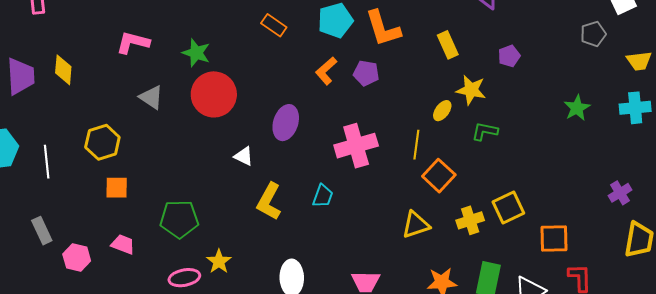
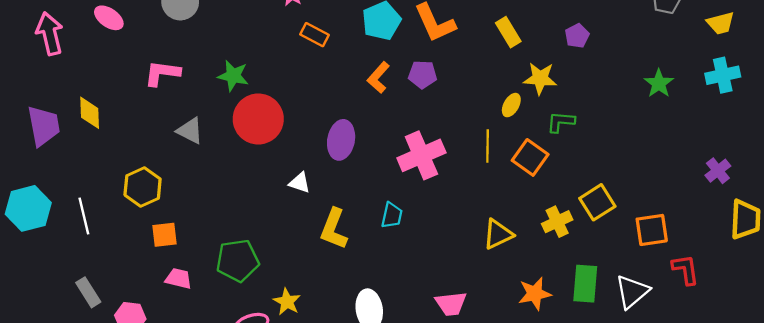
orange square: (439, 176) -> (530, 157), moved
pink trapezoid: (123, 244) -> (178, 279), moved

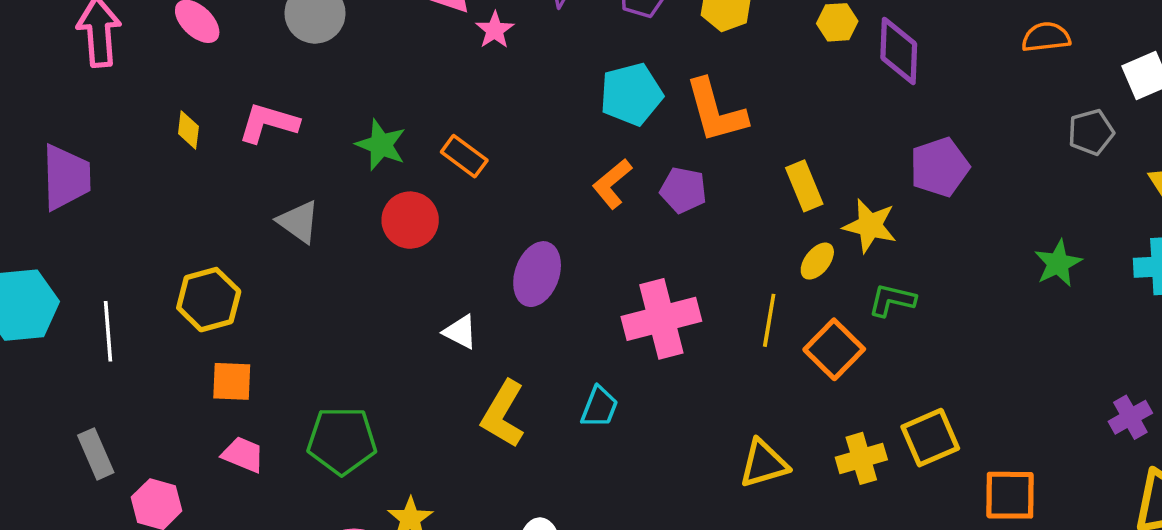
yellow rectangle: (508, 32) -> (804, 186), moved
orange rectangle: (314, 35) -> (464, 156), moved
purple pentagon: (577, 36) -> (939, 167), size x1.5
yellow diamond: (90, 113) -> (188, 130), moved, size x0.7
red circle: (258, 119) -> (410, 220), size x0.7

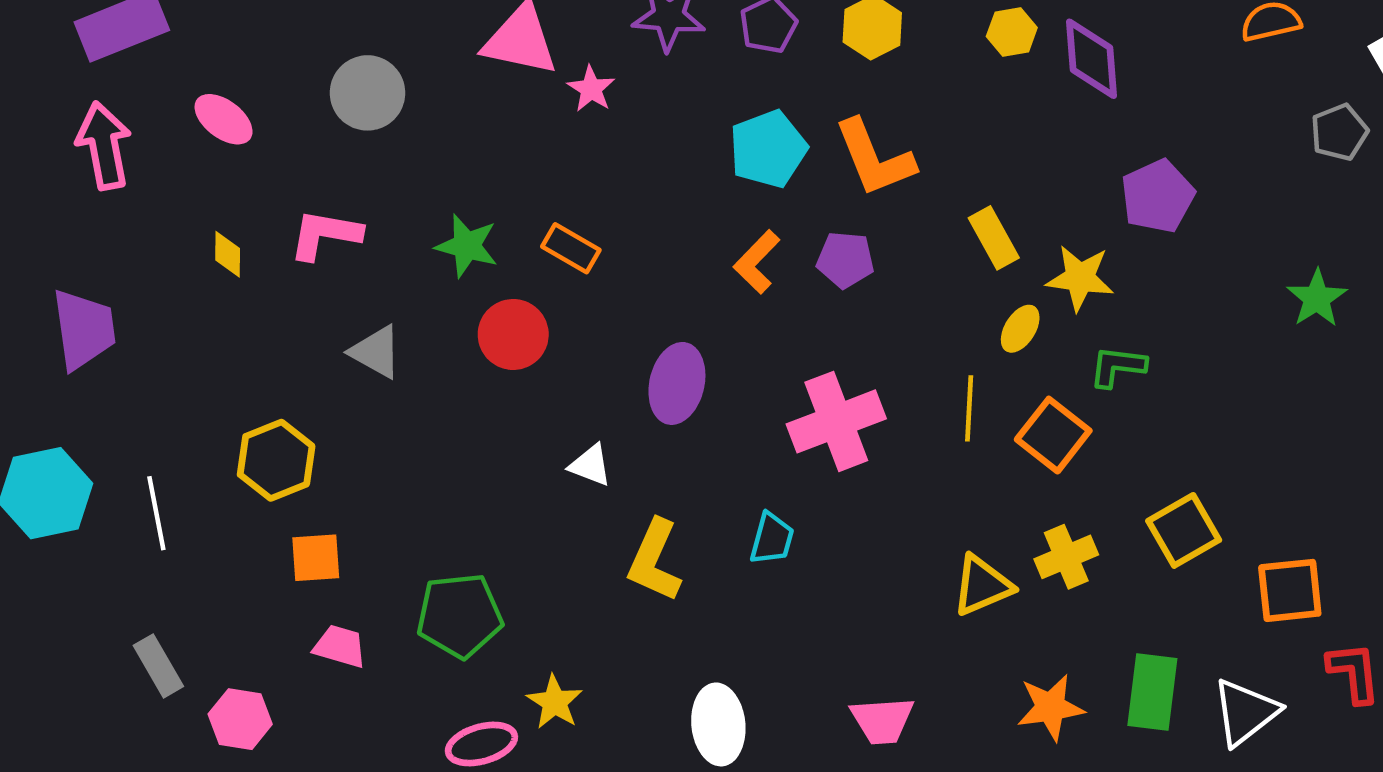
yellow cross: (861, 458) -> (1066, 557), moved

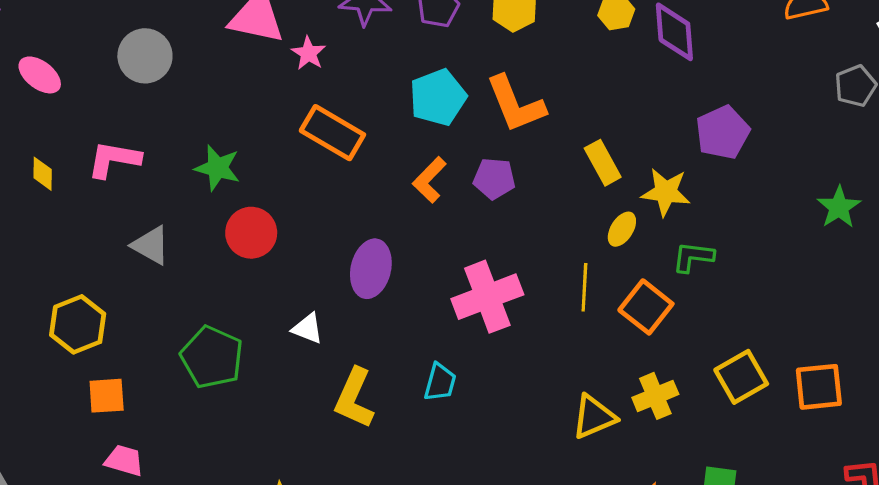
orange rectangle: (571, 248) -> (332, 133), moved, size x1.5
orange square: (1290, 590) -> (819, 387), moved
green pentagon: (460, 616) -> (212, 357), moved, turned 30

